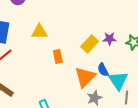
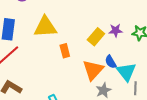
yellow triangle: (39, 32) -> (45, 27), size x1.4

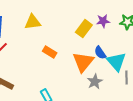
yellow triangle: (45, 27) -> (33, 22), size x0.7
orange rectangle: (65, 51) -> (50, 52), moved, turned -40

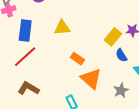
blue semicircle: (100, 53) -> (121, 55), moved
orange triangle: (83, 62) -> (91, 79), moved, turned -30

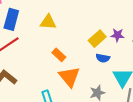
blue semicircle: (121, 55) -> (103, 58), turned -56

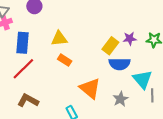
orange rectangle: (59, 55) -> (65, 60), moved
blue semicircle: (103, 58) -> (119, 64), size x1.5

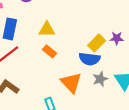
blue semicircle: (119, 64) -> (89, 59), moved
gray star: (120, 99) -> (100, 79), moved

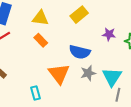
yellow rectangle: (97, 43) -> (79, 15), moved

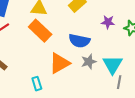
orange rectangle: (41, 40) -> (40, 31), size x1.6
orange triangle: (59, 74) -> (59, 63), turned 40

